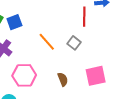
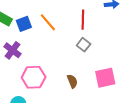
red line: (84, 17) -> (83, 20), moved
orange line: (47, 42) -> (48, 22), moved

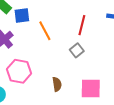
orange line: (48, 22) -> (45, 31), moved

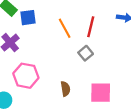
orange line: (45, 31) -> (65, 28), moved

